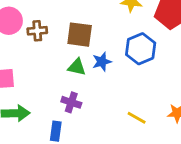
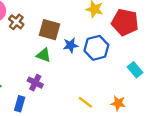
brown cross: (37, 31) -> (16, 22), turned 35
blue star: (102, 62) -> (71, 45), moved

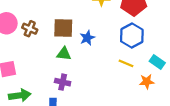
blue hexagon: (96, 48) -> (132, 36), moved
cyan rectangle: (135, 70) -> (157, 62), moved
yellow line: (85, 102) -> (126, 63), moved

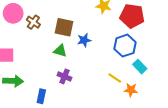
cyan rectangle: (157, 62) -> (140, 67), moved
yellow line: (126, 63) -> (115, 78), moved
purple cross: (63, 82) -> (64, 76), moved

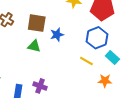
purple cross: (64, 76) -> (40, 86), moved
yellow line: (115, 78) -> (86, 61), moved

